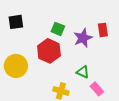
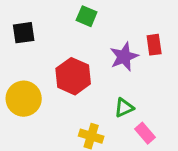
green square: (58, 29) -> (87, 16), moved
green triangle: (83, 72) -> (124, 108), turned -48

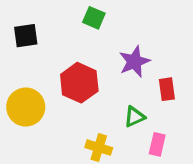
red rectangle: (154, 45) -> (167, 89), moved
pink rectangle: (145, 133) -> (157, 144), turned 54

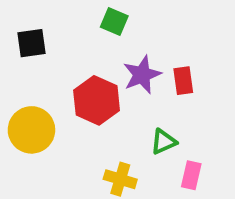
purple star: (134, 62) -> (142, 75), moved
red rectangle: (167, 89) -> (183, 81), moved

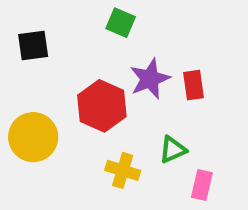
yellow cross: (120, 179) -> (123, 170), moved

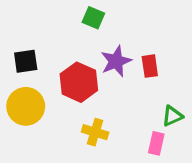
black square: (33, 45) -> (26, 61), moved
green triangle: (173, 150) -> (172, 116), moved

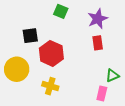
black square: (26, 61) -> (30, 36), moved
purple star: (116, 61) -> (98, 19), moved
yellow cross: (95, 132) -> (50, 86), moved

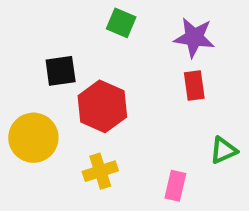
purple star: (98, 19) -> (194, 37), turned 30
yellow cross: (50, 86) -> (100, 171), turned -35
pink rectangle: (102, 93) -> (175, 186), moved

